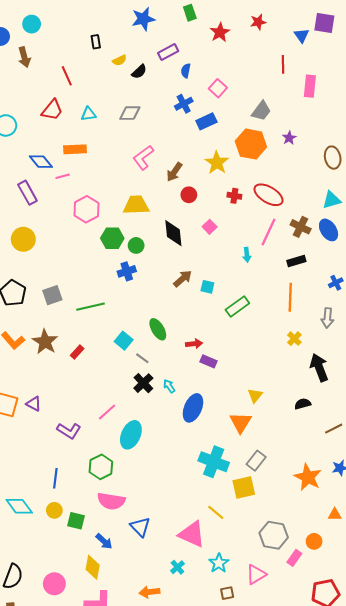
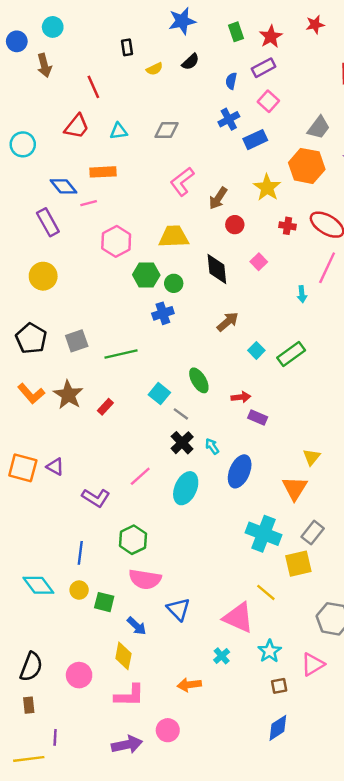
green rectangle: (190, 13) -> (236, 32), moved
purple rectangle: (168, 52) -> (264, 68), moved
black semicircle: (139, 72) -> (190, 62), moved
cyan square: (207, 287) -> (256, 350), moved, turned 32
cyan ellipse: (131, 435) -> (186, 488), moved

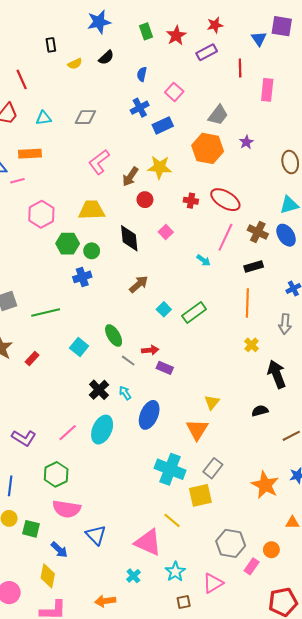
purple rectangle: (264, 68) -> (207, 52), moved
yellow star: (267, 188) -> (160, 167), moved, turned -30
cyan arrow: (302, 294) -> (203, 260), turned -48
gray line: (181, 414) -> (128, 361), moved
pink line: (140, 476) -> (68, 433), moved

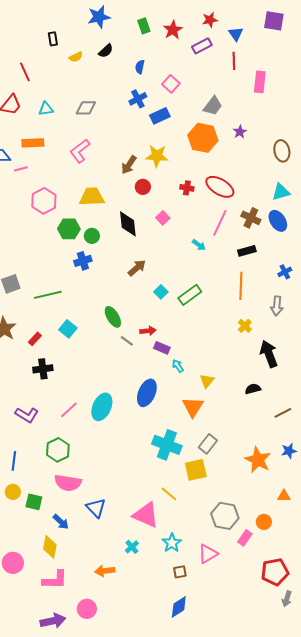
blue triangle: (259, 39) -> (236, 34), moved
pink L-shape: (99, 162) -> (80, 151), moved
cyan square: (79, 347) -> (68, 329), moved
black cross: (99, 390) -> (43, 369), moved, turned 36
cyan arrow: (125, 393) -> (178, 366), moved

